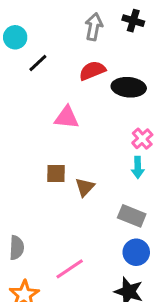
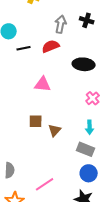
black line: (38, 63) -> (24, 48), turned 32
red semicircle: (92, 71) -> (51, 46), moved
cyan arrow: (138, 167) -> (90, 127), moved

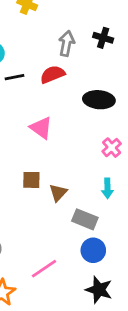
pink triangle: (43, 84) -> (41, 128), turned 30
gray rectangle: (86, 149) -> (85, 219), moved
blue circle: (89, 173) -> (93, 250), moved

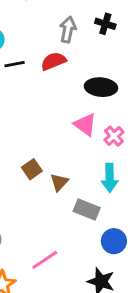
pink triangle: (41, 128) -> (85, 125), moved
brown square: (31, 180) -> (32, 169), turned -36
cyan arrow: (107, 188) -> (110, 178), size x1.4
blue circle: (93, 250) -> (114, 241), moved

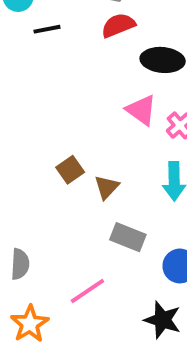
red semicircle: (53, 61) -> (118, 25), moved
gray rectangle: (87, 209) -> (128, 237), moved

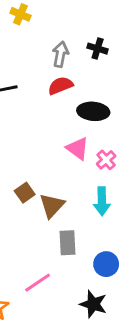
brown triangle: (107, 187) -> (52, 206), size x1.4
gray rectangle: (128, 237) -> (68, 243), turned 65

